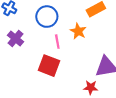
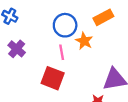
blue circle: (47, 17) -> (65, 25), moved

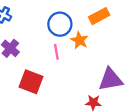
red square: (53, 78) -> (31, 82), moved

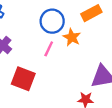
pink line: (56, 52) -> (49, 49), turned 35

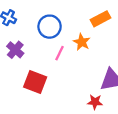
blue circle: (52, 21) -> (50, 27), moved

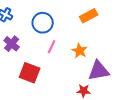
orange star: (82, 42) -> (80, 51), moved

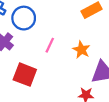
blue circle: (43, 23) -> (24, 18), moved

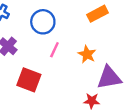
blue circle: (24, 18) -> (43, 22), moved

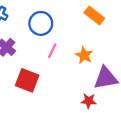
orange rectangle: (97, 14) -> (94, 15), turned 66

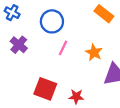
red square: (27, 80) -> (45, 89), moved
red star: (89, 101) -> (76, 97), moved

